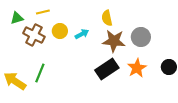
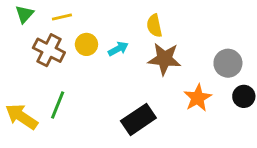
green triangle: (17, 18) -> (24, 14), moved, turned -32
gray circle: (141, 37) -> (228, 63), moved
black rectangle: (107, 69) -> (138, 119), moved

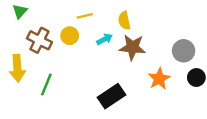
yellow line: (62, 17) -> (85, 16), moved
cyan arrow: (118, 49) -> (105, 39), moved
yellow arrow: (22, 117) -> (17, 68), moved, turned -128

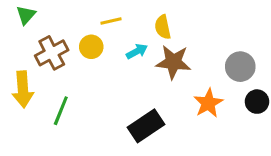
brown cross: (39, 40) -> (52, 53), turned 35

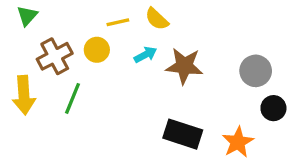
yellow semicircle: (163, 27) -> (157, 19), moved, turned -35
orange star: (208, 103) -> (238, 142), moved
green line: (61, 111) -> (73, 98), moved
black rectangle: (146, 126) -> (183, 134), moved, turned 52

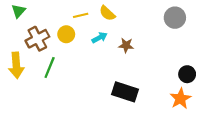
brown star: (184, 66) -> (126, 45), size x0.6
gray circle: (256, 71) -> (175, 18), moved
orange star: (238, 142) -> (180, 99), moved

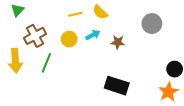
gray circle: (175, 18) -> (152, 24), moved
yellow circle: (66, 34) -> (69, 39), moved

